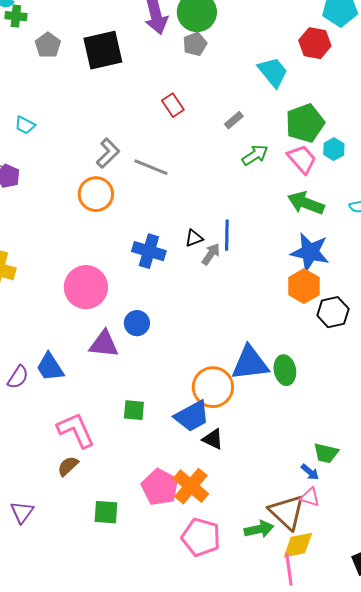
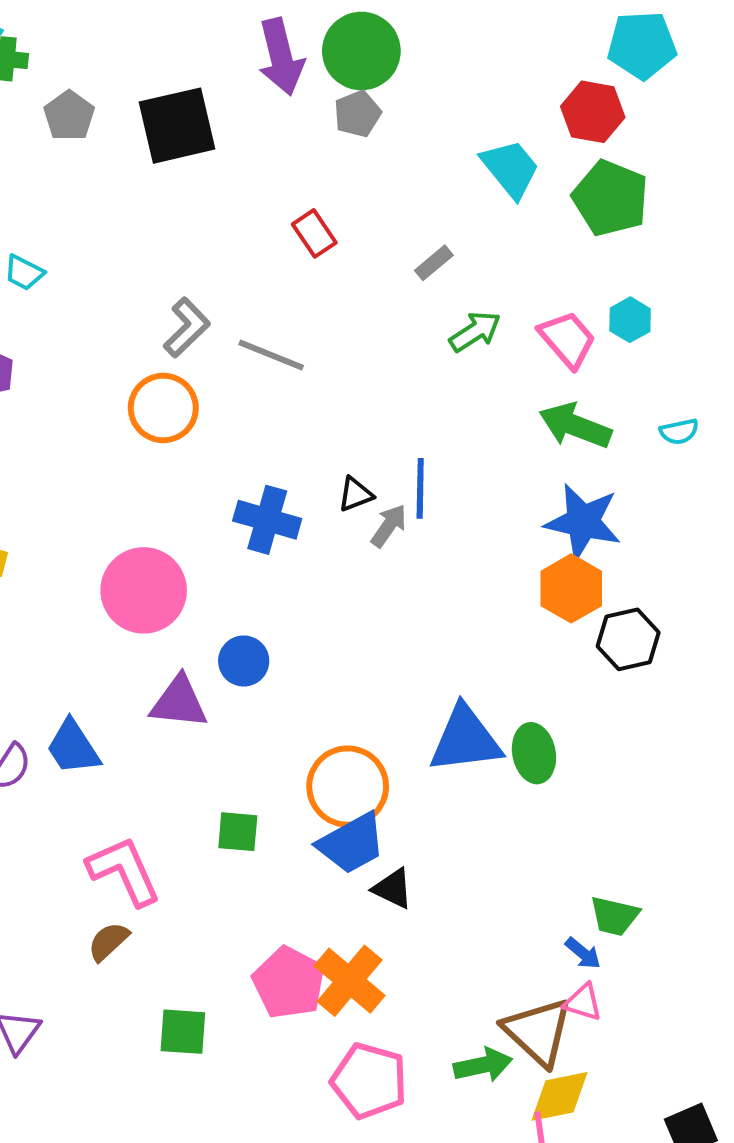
green pentagon: (305, 123) -> (610, 198), moved, turned -30
orange circle: (213, 387) -> (348, 787), moved

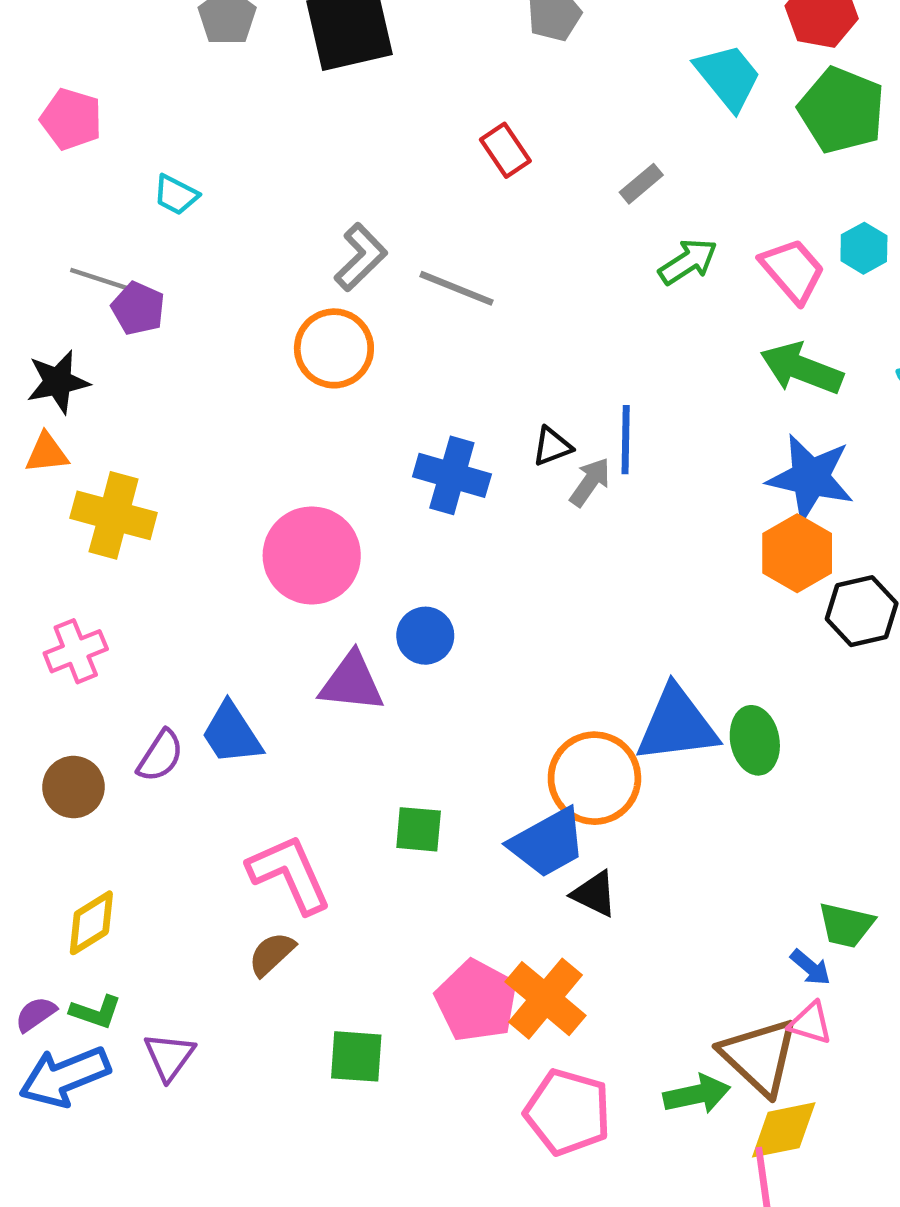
orange circle: (348, 787) -> (594, 778), moved

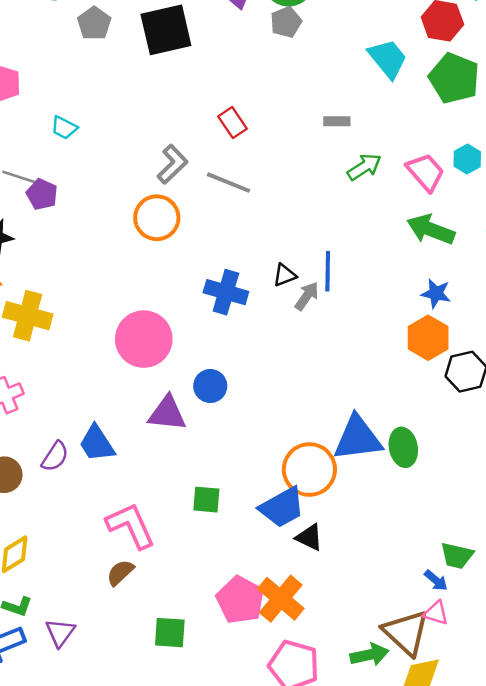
red rectangle: (505, 150) -> (232, 123), moved
gray rectangle: (641, 184) -> (337, 121), turned 40
blue star: (810, 478) -> (436, 293), size x0.6

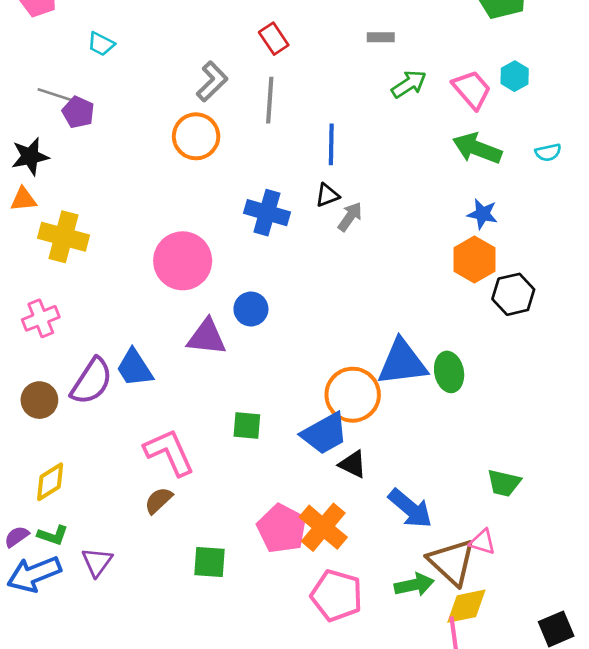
gray line: (229, 183) -> (270, 100), turned 72
blue line: (328, 271) -> (331, 144), moved
purple semicircle: (55, 456) -> (92, 381), size x1.5
blue arrow: (436, 580) -> (410, 508), moved, size x1.8

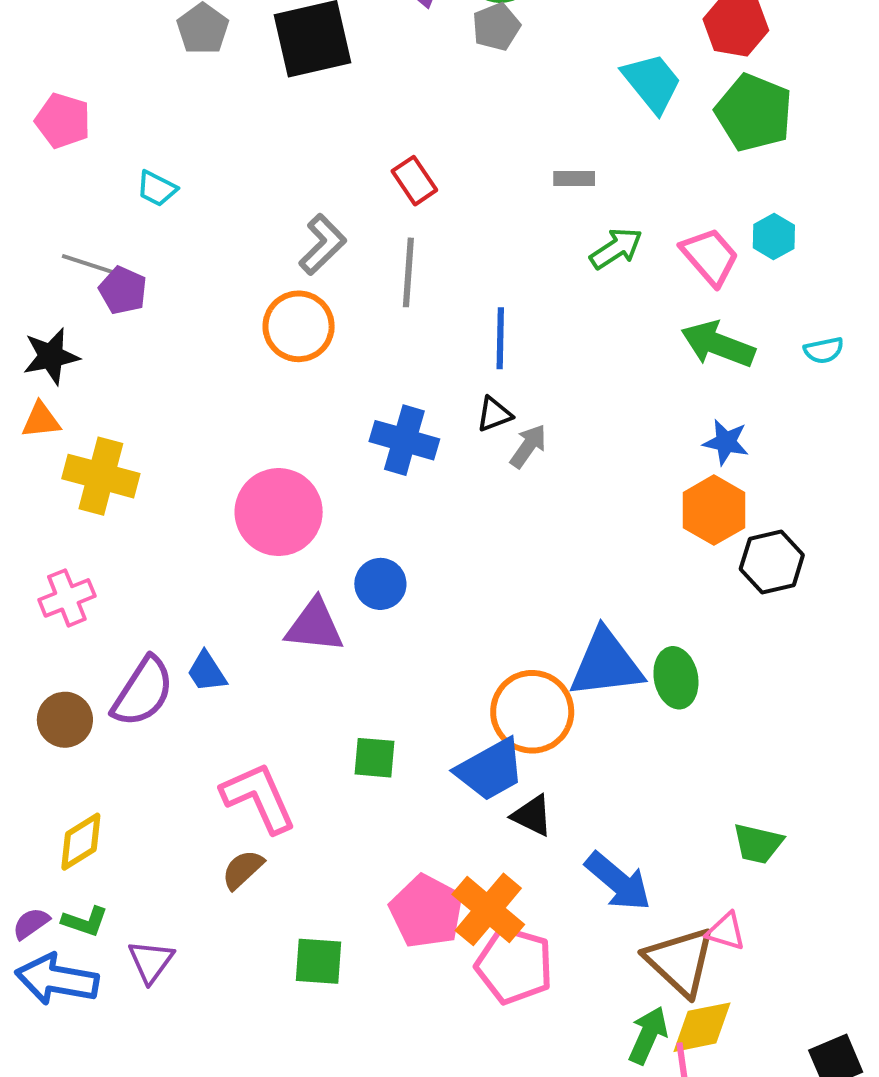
blue trapezoid: (134, 368) -> (207, 672), size x0.7
blue arrow: (34, 574) -> (57, 979), turned 32
green arrow: (414, 585) -> (648, 1035), moved, turned -54
pink pentagon: (337, 595) -> (514, 965), moved

